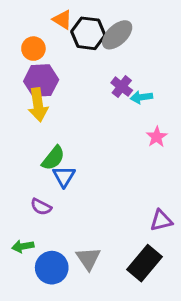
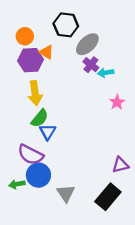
orange triangle: (62, 20) -> (46, 52), moved
gray ellipse: (117, 35) -> (87, 44), moved
yellow arrow: (38, 105) -> (35, 93), moved
purple semicircle: (41, 207) -> (31, 155), size x1.6
blue circle: (52, 268) -> (38, 175), moved

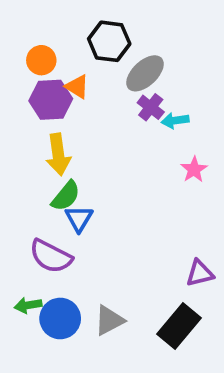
blue circle: (38, 175) -> (60, 318), moved
gray triangle: (66, 193) -> (109, 320), turned 36

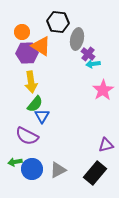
gray ellipse: (145, 73) -> (77, 39), turned -35
orange triangle: (77, 87) -> (41, 46), size x1.5
purple cross: (151, 107) -> (88, 54), moved
pink star: (194, 170) -> (103, 90), size x1.5

